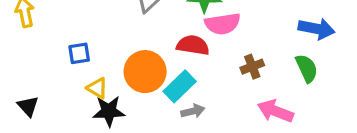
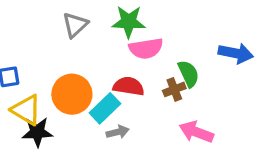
red semicircle: (193, 45) -> (129, 86), moved
green semicircle: (307, 68) -> (188, 74), moved
yellow triangle: (97, 88) -> (26, 110), size x1.5

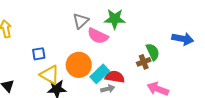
pink semicircle: (146, 48) -> (98, 36), moved, turned 35
red semicircle: (129, 86) -> (115, 77), moved

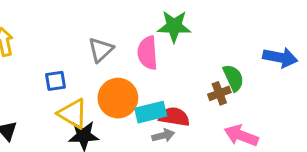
gray triangle: (81, 21) -> (101, 50), moved
pink semicircle: (98, 36) -> (148, 53), turned 60
cyan rectangle: (100, 74) -> (151, 112), turned 30

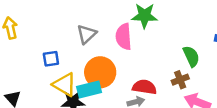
brown cross: (219, 93) -> (180, 80), moved
cyan rectangle: (151, 112) -> (89, 90), moved

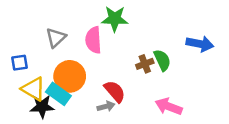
brown cross: (180, 80) -> (145, 64), moved
red semicircle: (144, 87) -> (115, 91), turned 40
cyan rectangle: (89, 90) -> (58, 94), turned 50

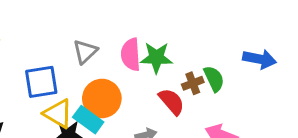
green star: (115, 19) -> (156, 58), moved
blue square: (20, 63) -> (41, 82), size x1.6
red semicircle: (115, 91) -> (172, 102), moved

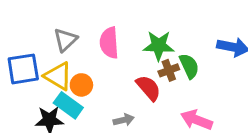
green star: (156, 58) -> (159, 46), moved
orange circle: (102, 98) -> (81, 85), size x0.6
yellow triangle: (58, 114) -> (58, 76), moved

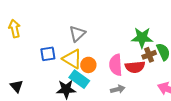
pink semicircle: (109, 43) -> (116, 65), moved
blue square: (23, 69) -> (48, 54), size x0.7
red semicircle: (148, 88) -> (135, 67), turned 126

